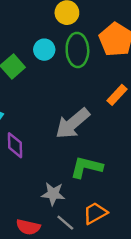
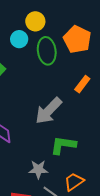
cyan circle: (44, 50) -> (19, 39), moved

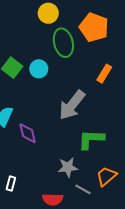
cyan circle: (19, 39) -> (39, 69), moved

